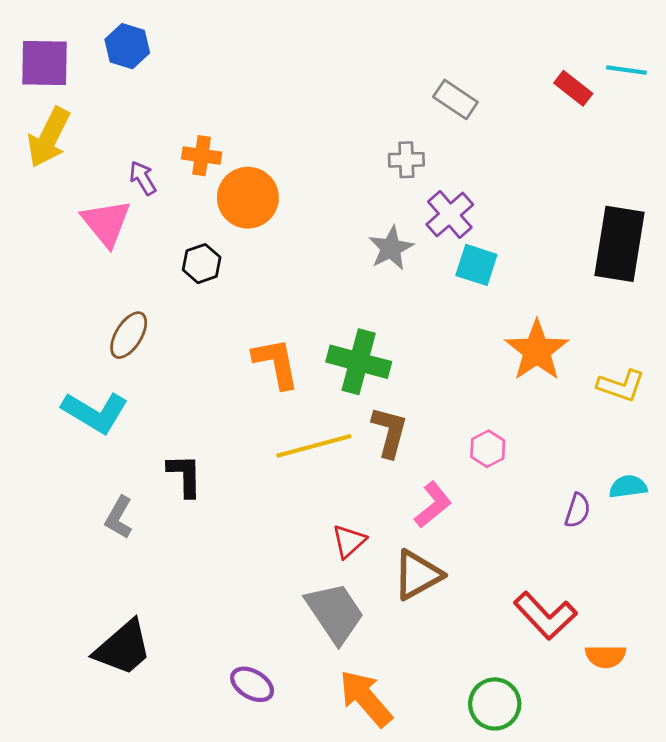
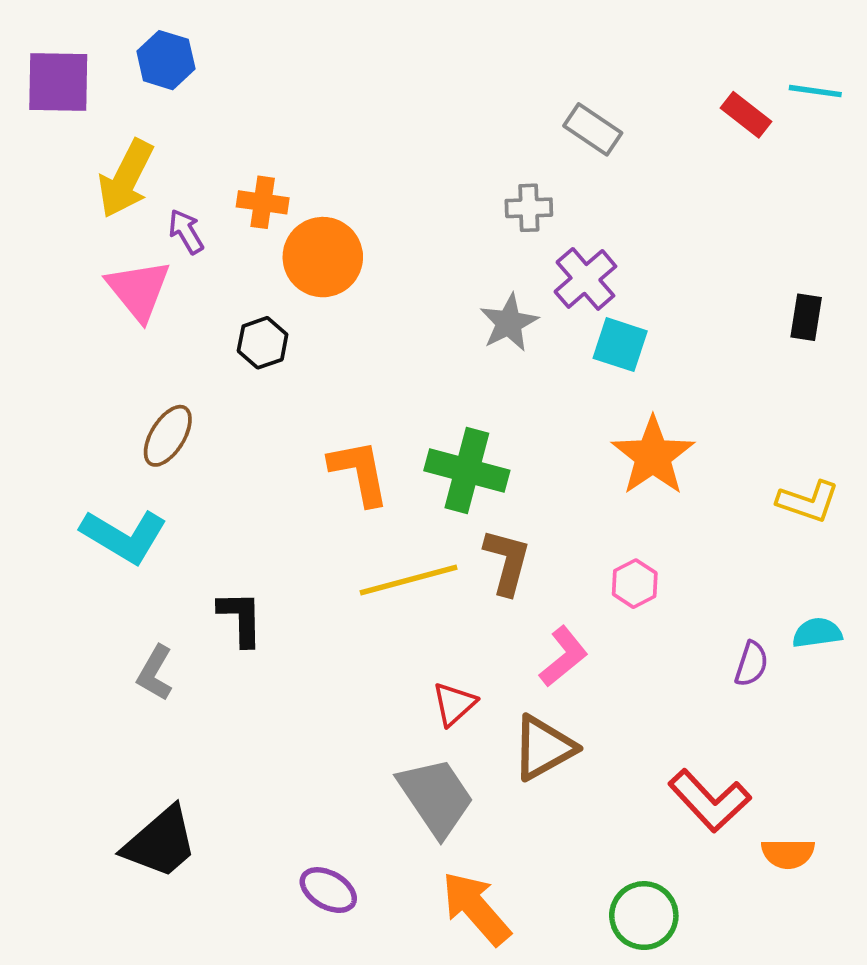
yellow arrow: (49, 137) -> (126, 179), moved
black rectangle: (620, 244) -> (806, 317), size x0.5
orange star: (537, 351) -> (653, 456), moved

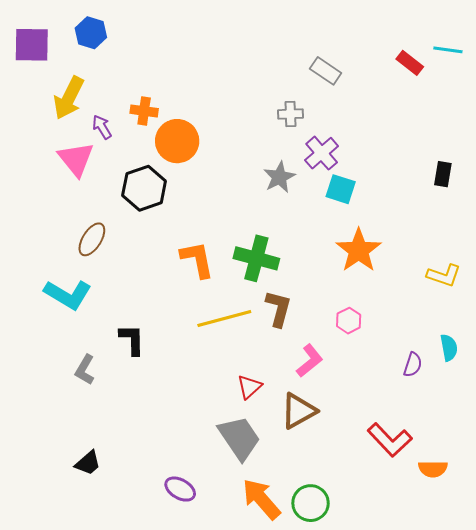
black hexagon: (263, 343) -> (144, 188), size x1.6
cyan semicircle: (817, 633) -> (449, 348), turned 88
black trapezoid: (160, 843) -> (88, 463), size x0.6
green circle: (644, 916) -> (311, 503), moved

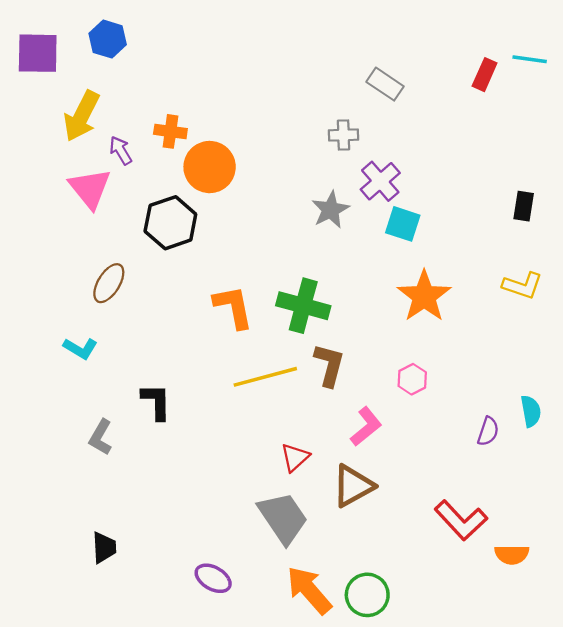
red rectangle: (410, 63) -> (485, 75), turned 76
yellow L-shape: (444, 275) -> (522, 286), moved
cyan L-shape: (68, 294) -> (80, 348), size x0.6
black trapezoid: (88, 463) -> (104, 547), turned -52

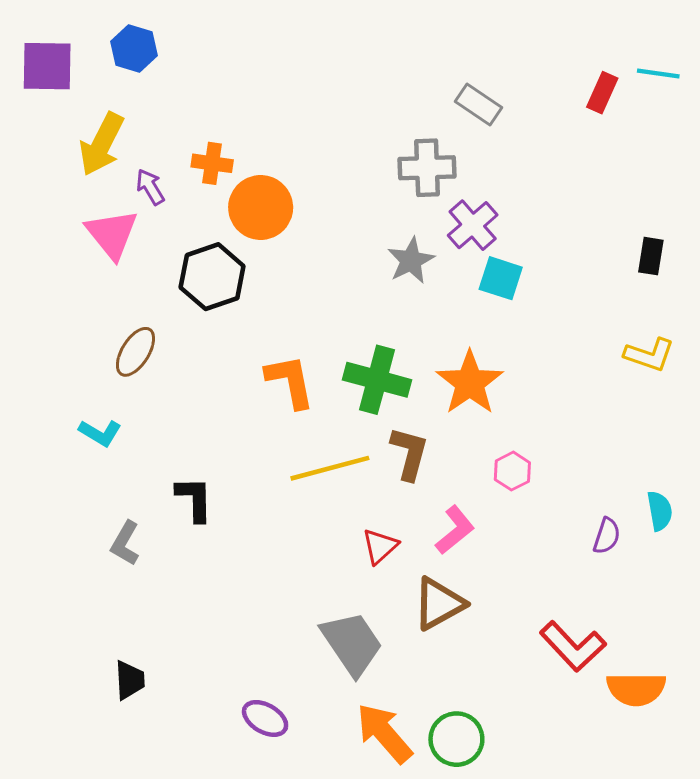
gray cross: (343, 135) -> (427, 168), size x1.5
orange star: (424, 296) -> (470, 383), moved
red triangle: (295, 457) -> (380, 546), moved
orange semicircle: (512, 555) -> (636, 689), size x1.4

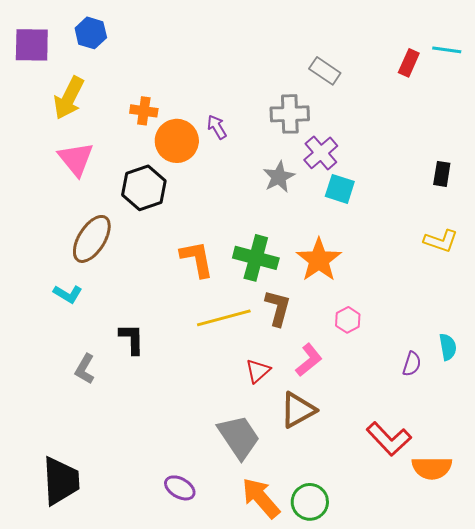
purple arrow: (150, 187) -> (217, 127), moved
brown ellipse: (135, 352) -> (92, 239), size x1.4
black trapezoid: (130, 680) -> (61, 481), moved, size x1.8

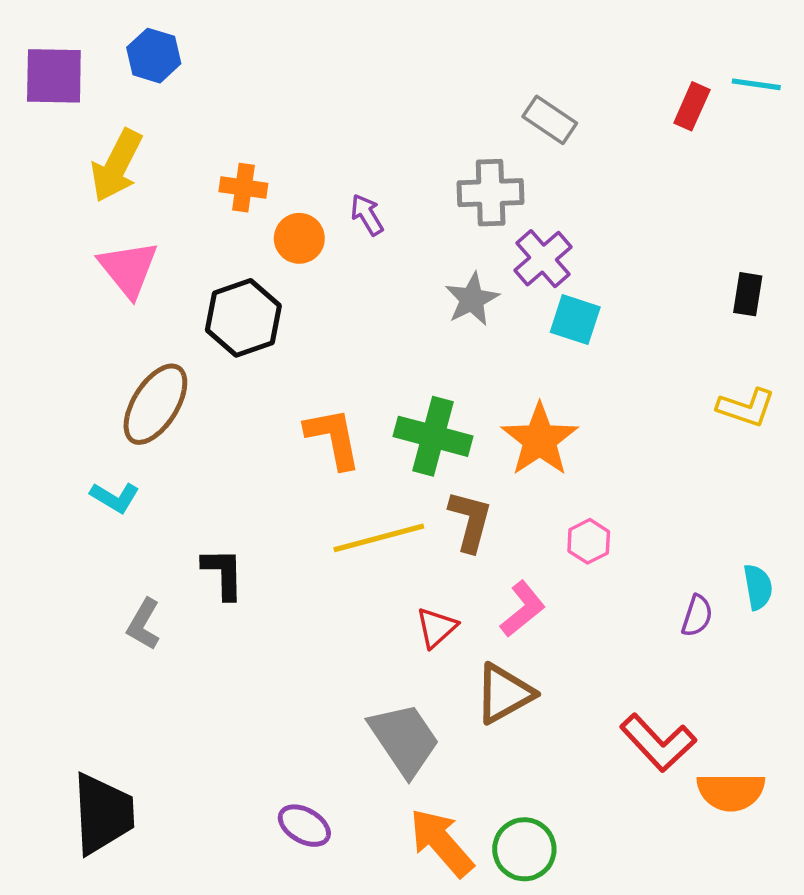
orange circle: (177, 141) -> (299, 238), size x0.7

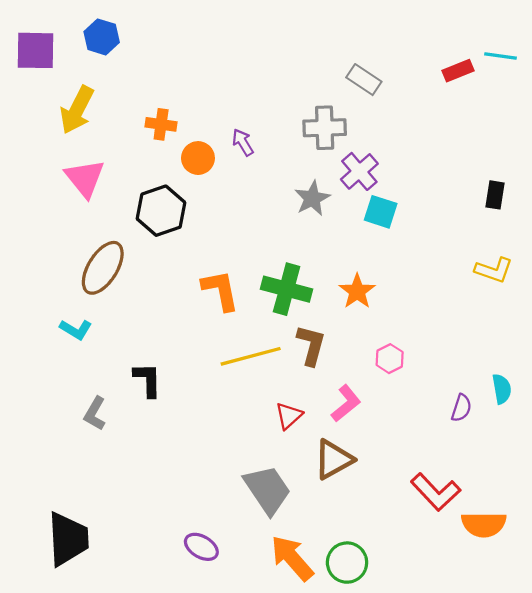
red rectangle: (692, 106) -> (458, 71), turned 44
orange star: (540, 440) -> (357, 291), size x0.7

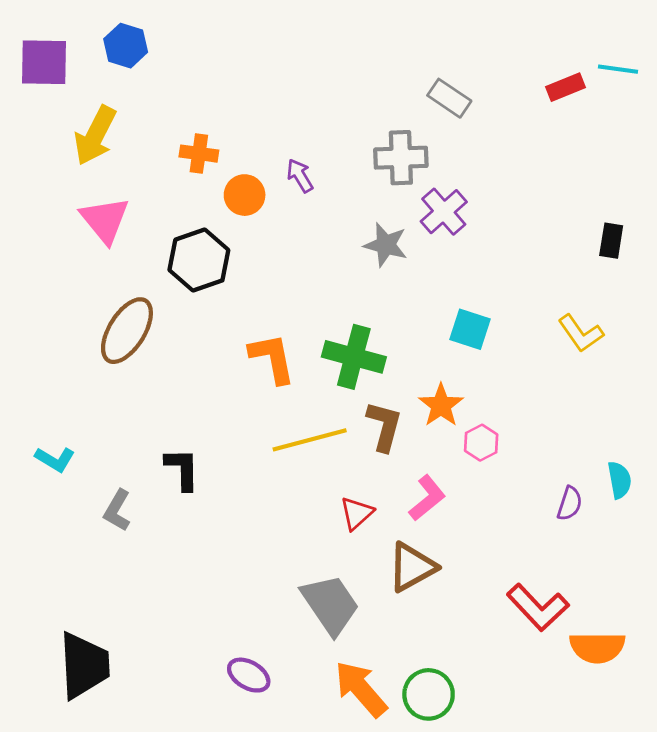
gray star: (312, 198) -> (386, 245), turned -30
cyan square: (381, 212) -> (470, 329), moved
yellow L-shape: (494, 270) -> (581, 333), moved, turned 36
orange star: (357, 291) -> (441, 405), moved
cyan L-shape: (76, 329) -> (55, 459), moved

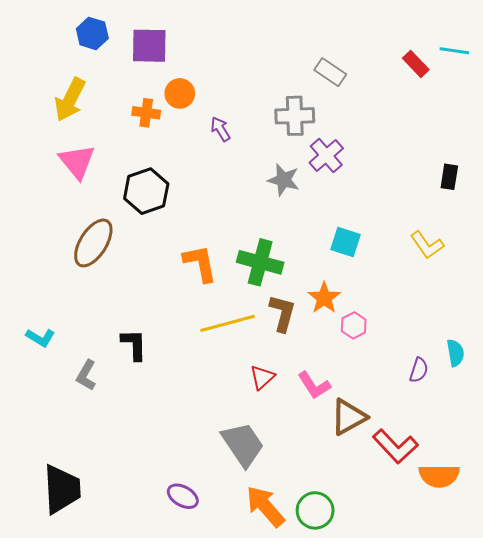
purple square: (44, 62) -> (149, 46), moved
red rectangle: (565, 87) -> (416, 64), turned 68
orange circle: (245, 195) -> (180, 93), moved
pink L-shape: (427, 498) -> (314, 385), moved, turned 96
brown triangle: (412, 567) -> (349, 417), moved

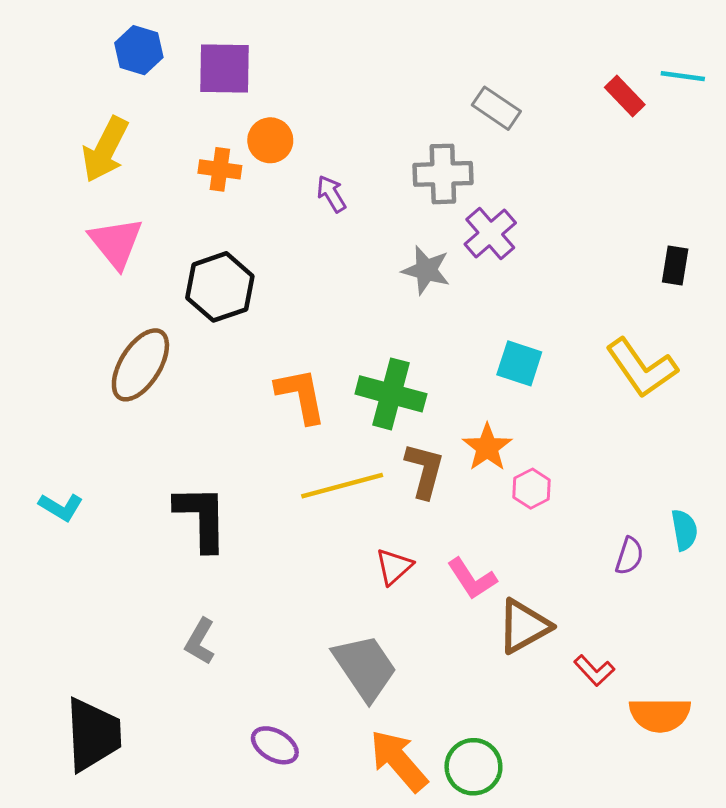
yellow L-shape: (427, 245) -> (642, 368), size x1.4
black L-shape: (134, 345) -> (202, 518), size x1.4
gray L-shape: (86, 375) -> (200, 641), moved
red L-shape: (395, 446) -> (594, 670), size x0.6

